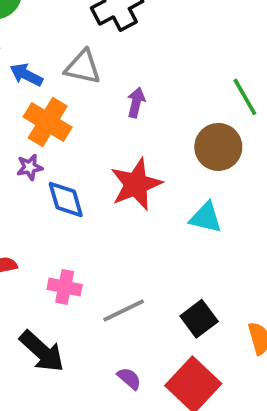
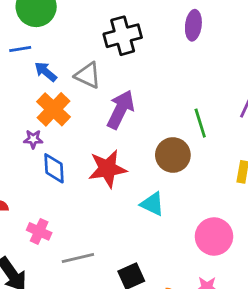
purple arrow: (136, 102) -> (121, 110), size x1.8

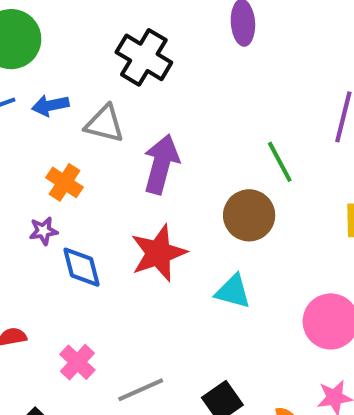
black cross: (123, 36) -> (144, 57), turned -33
blue arrow: (46, 72) -> (50, 105), moved, turned -40
orange cross: (53, 109) -> (64, 182), size x0.7
pink cross: (39, 231) -> (77, 362), turned 30

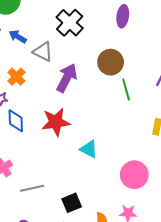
blue arrow: (50, 105) -> (18, 37), turned 30
brown circle: (249, 215) -> (111, 62), moved

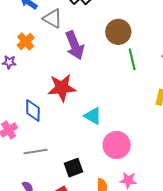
purple arrow: (67, 78) -> (75, 45), turned 128
blue diamond: (16, 121) -> (33, 110), moved
pink circle: (134, 175) -> (117, 145), moved

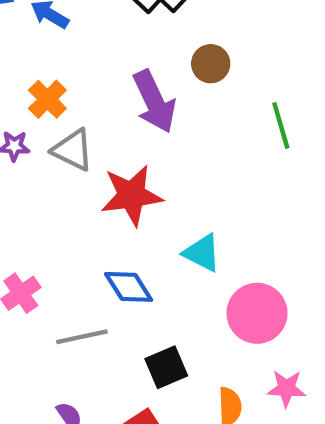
gray triangle: (53, 18) -> (73, 150), moved
brown circle: (118, 32) -> (211, 64), moved, size x0.7
blue diamond: (33, 110) -> (129, 287), moved, turned -30

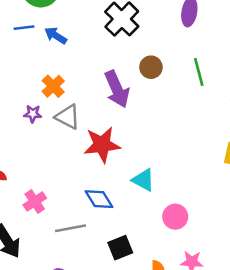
green line: (281, 126) -> (199, 72), moved
pink circle: (257, 313) -> (175, 217), size x0.7

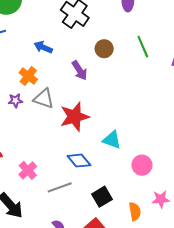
blue arrow: (56, 36) -> (43, 47), moved
purple arrow: (117, 89) -> (80, 70), size x0.7

